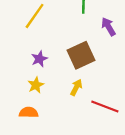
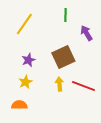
yellow arrow: (76, 87) -> (59, 84), turned -32
red line: (105, 106) -> (83, 86), moved

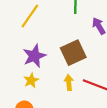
purple star: (28, 60) -> (34, 56), size x1.5

